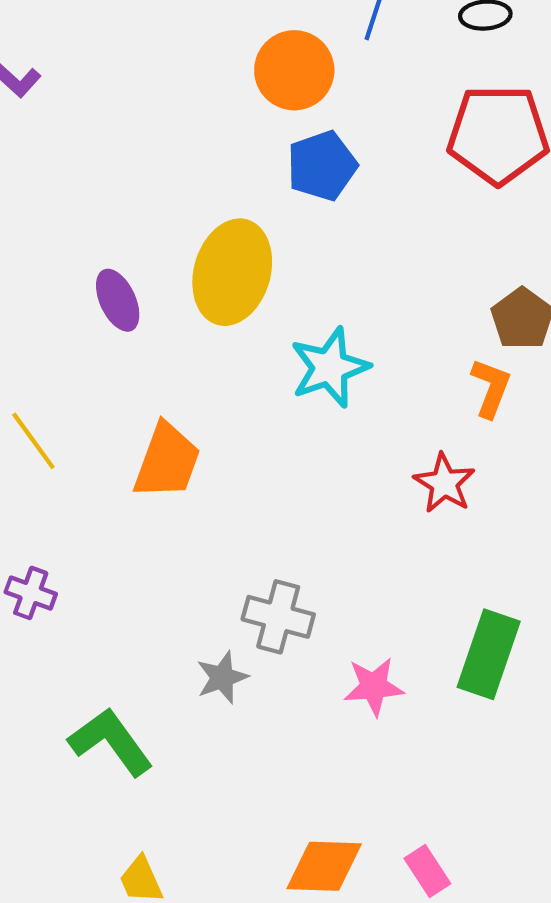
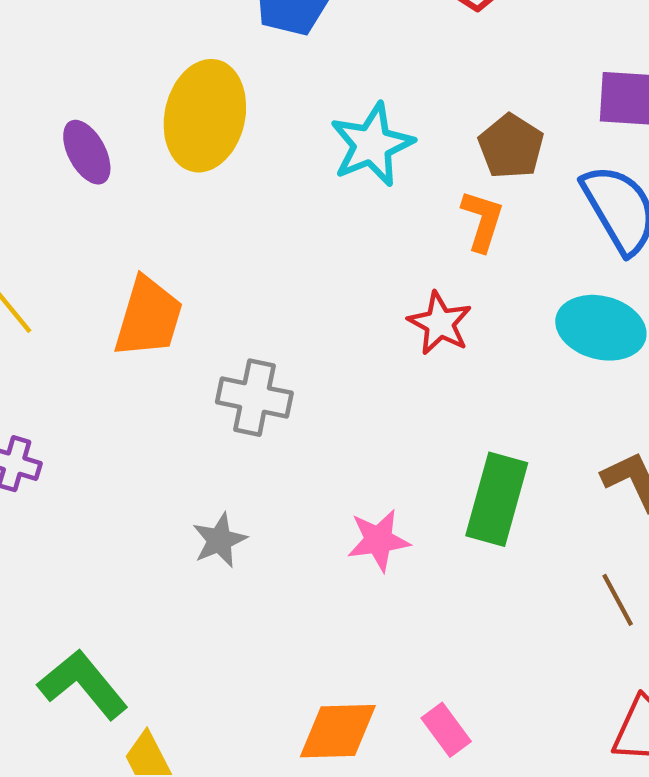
cyan star: (330, 367) -> (372, 145), moved
gray cross: (278, 617) -> (254, 398), moved
green L-shape: (111, 742) -> (83, 684), moved

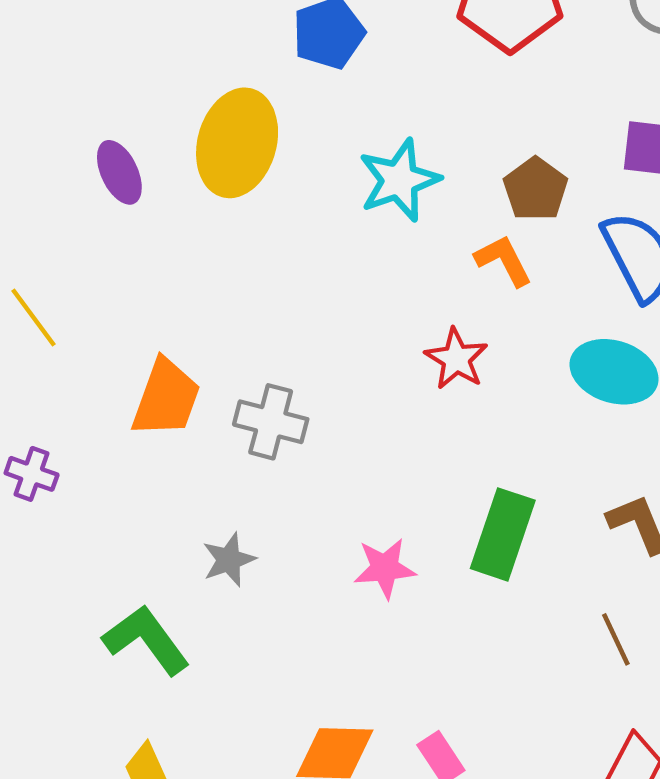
orange L-shape: (482, 221) -> (504, 260), turned -48
orange trapezoid: (148, 317) -> (166, 398), moved
green L-shape: (83, 684) -> (146, 640), moved

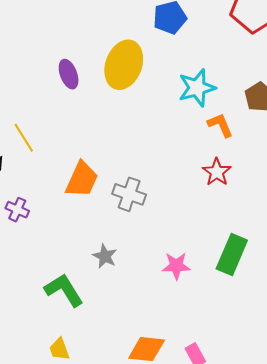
orange L-shape: (504, 260) -> (220, 125), moved
gray star: (229, 560) -> (105, 256), turned -30

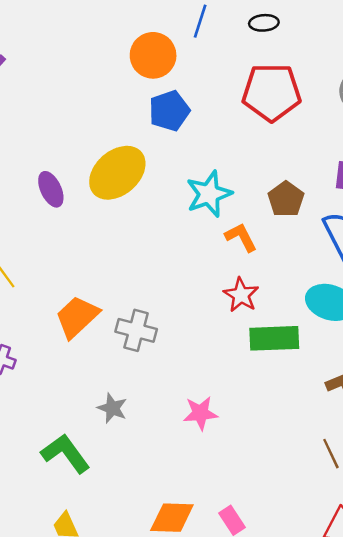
yellow ellipse: (124, 65) -> (117, 173), turned 33
orange trapezoid: (82, 180) -> (77, 317), turned -153
green rectangle: (232, 254) -> (274, 338), moved, turned 69

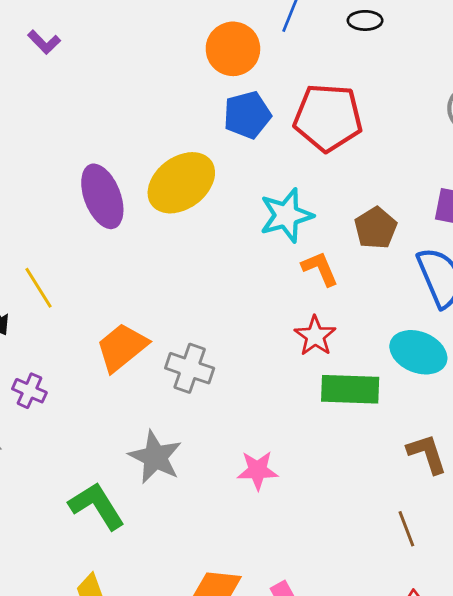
red pentagon: (272, 92) -> (328, 118), moved
purple ellipse: (51, 189) -> (102, 196), size x1.5
gray star: (112, 408) -> (155, 457), size x1.5

